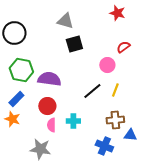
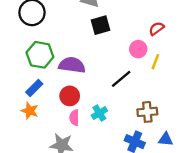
yellow line: (115, 90) -> (155, 62), moved
cyan cross: (73, 121) -> (99, 113), turned -32
blue triangle: (130, 135) -> (166, 139), moved

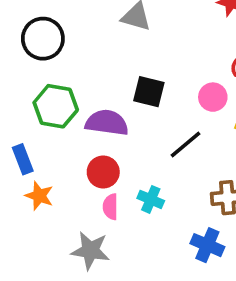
black square: (101, 25) -> (149, 92), moved, turned 30
blue rectangle: (34, 88) -> (23, 159), moved, turned -66
cyan cross: (99, 113) -> (151, 199), turned -35

